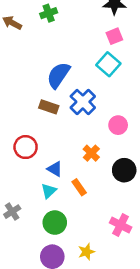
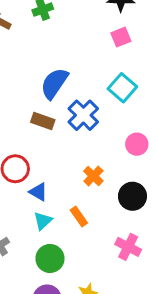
cyan square: (108, 64) -> (122, 88), moved
pink circle: (118, 125) -> (137, 144), moved
blue triangle: (55, 169) -> (38, 192), moved
pink cross: (121, 225) -> (128, 247), moved

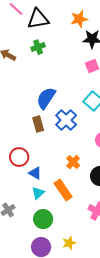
brown rectangle: (43, 121) -> (38, 124), turned 56
orange rectangle: (79, 217) -> (63, 190), size x1.5

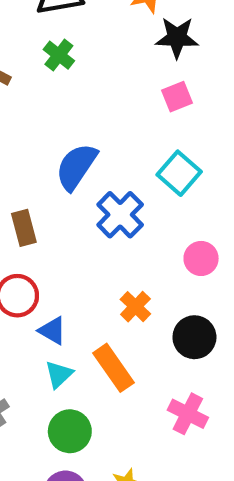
green cross: (38, 47) -> (59, 55), turned -32
brown rectangle: (38, 124) -> (24, 228), moved

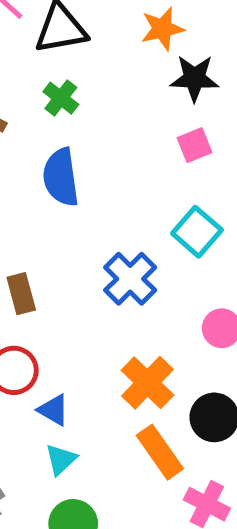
blue semicircle: (76, 167) -> (61, 177), moved, turned -42
orange cross: (135, 307) -> (147, 383), size x1.5
orange rectangle: (114, 368) -> (160, 452), moved

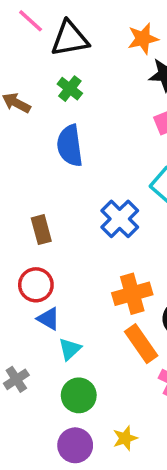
orange cross: (147, 383) -> (132, 294), turned 30
blue triangle: (53, 410) -> (48, 319), moved

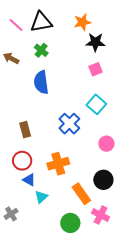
pink line: (31, 21) -> (16, 25), moved
orange cross: (132, 294) -> (58, 164), moved
green circle: (79, 395) -> (70, 223), moved

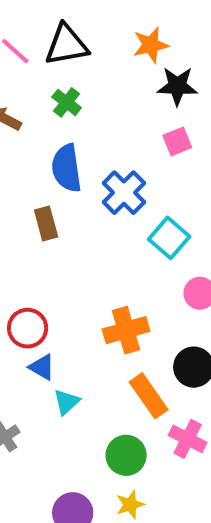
cyan square: (96, 104) -> (169, 238), moved
blue cross: (69, 124) -> (124, 193), moved
brown rectangle: (25, 130) -> (46, 223), moved
orange cross: (58, 164) -> (126, 330), moved

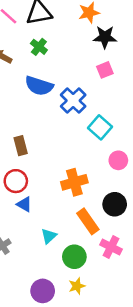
blue semicircle: (67, 168) -> (39, 86), turned -64
brown rectangle: (46, 223) -> (21, 146), moved
cyan triangle: (67, 402) -> (49, 236), moved

